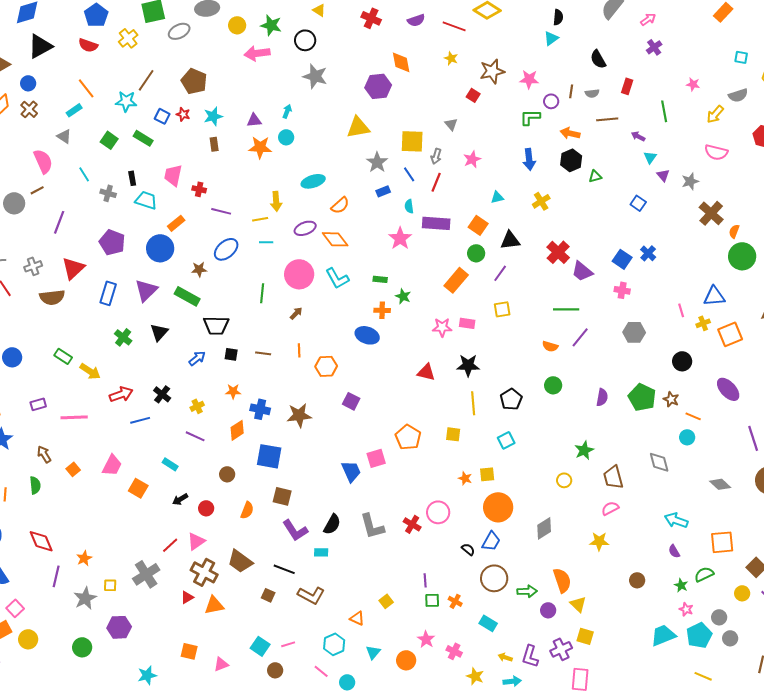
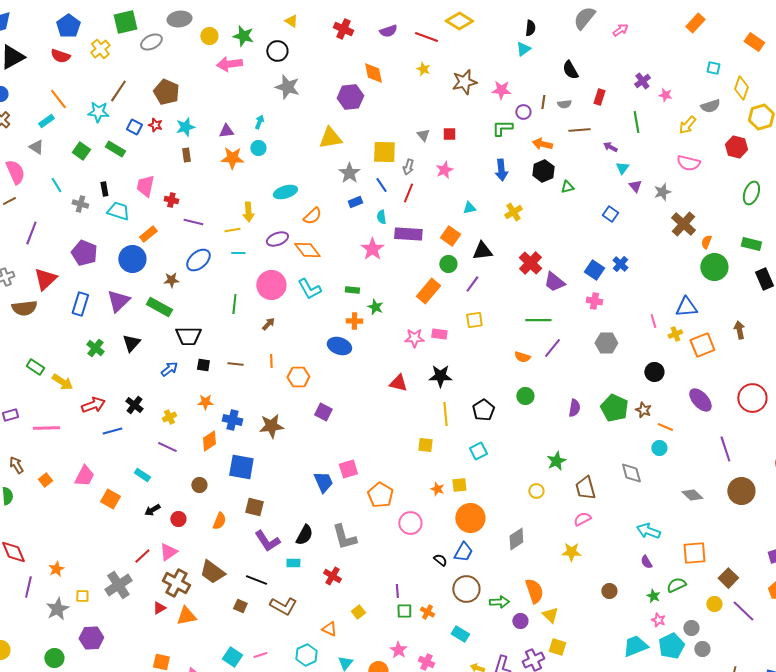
purple cross: (654, 47) -> (642, 81), moved
red square: (473, 95) -> (449, 134), moved, turned -32
orange pentagon: (408, 437) -> (380, 495), moved
red cross: (412, 524) -> (332, 576), moved

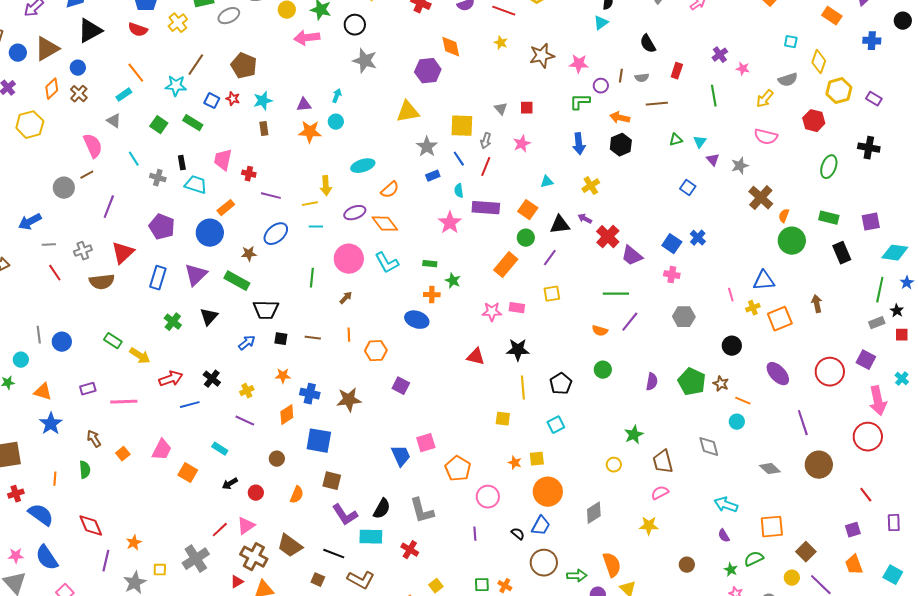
purple arrow: (610, 147) -> (585, 219), moved
green triangle: (567, 187) -> (676, 140), moved
cyan rectangle: (293, 563) -> (371, 537), size x1.6
purple line: (397, 591) -> (475, 534), moved

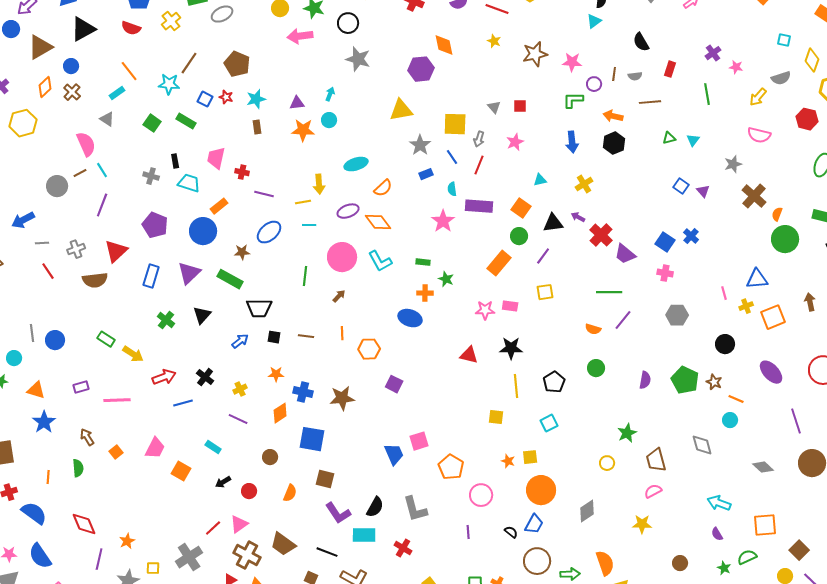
blue circle: (18, 53) -> (11, 29), moved
cyan line: (134, 159) -> (102, 170), moved
purple triangle: (713, 160) -> (703, 191), moved

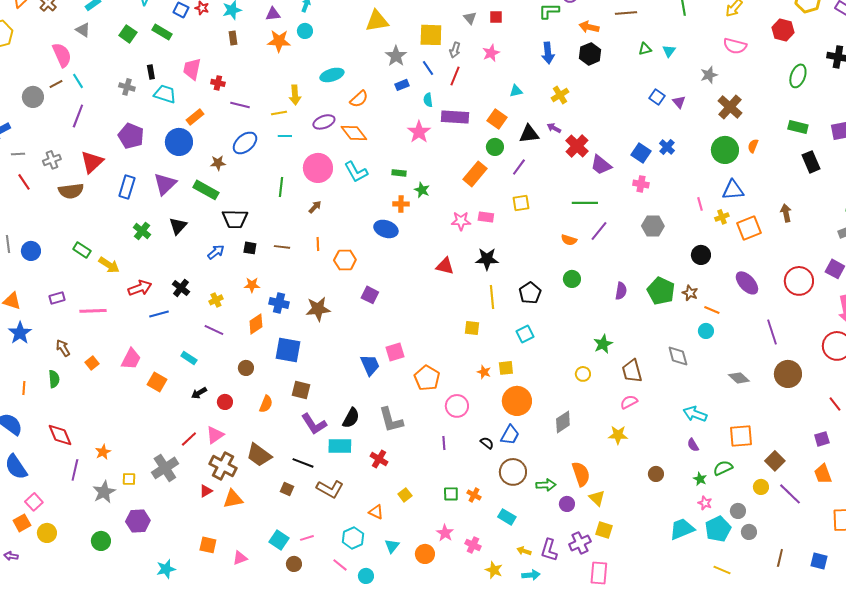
orange semicircle: (777, 214) -> (753, 146), moved
green circle: (785, 239) -> (725, 150), moved

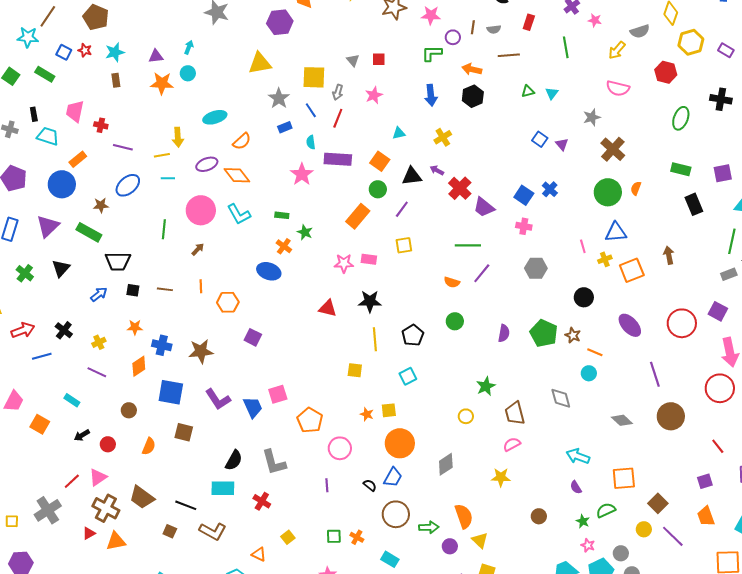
orange cross: (401, 204) -> (284, 246), turned 35
purple L-shape: (314, 424) -> (218, 399), moved

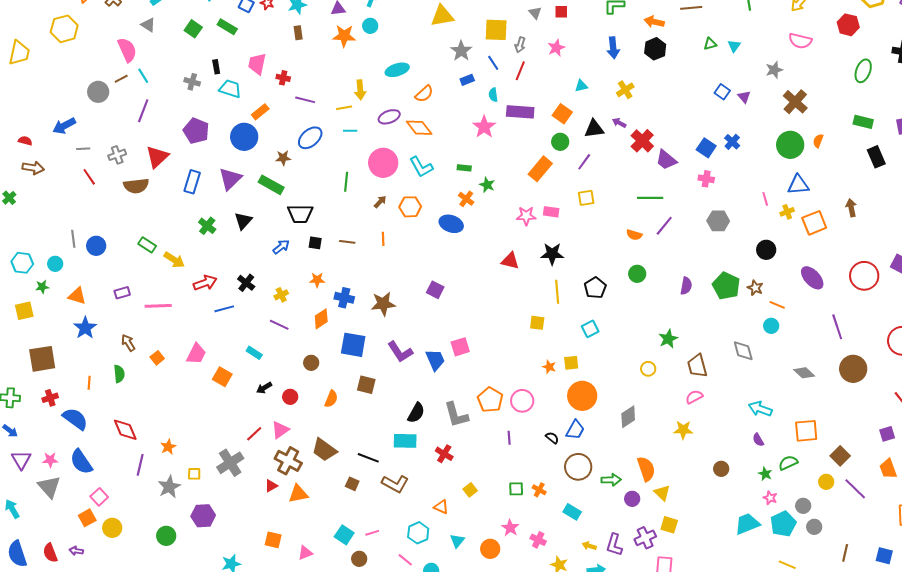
orange hexagon: (228, 302) -> (410, 207), moved
orange pentagon: (310, 420) -> (490, 400), moved

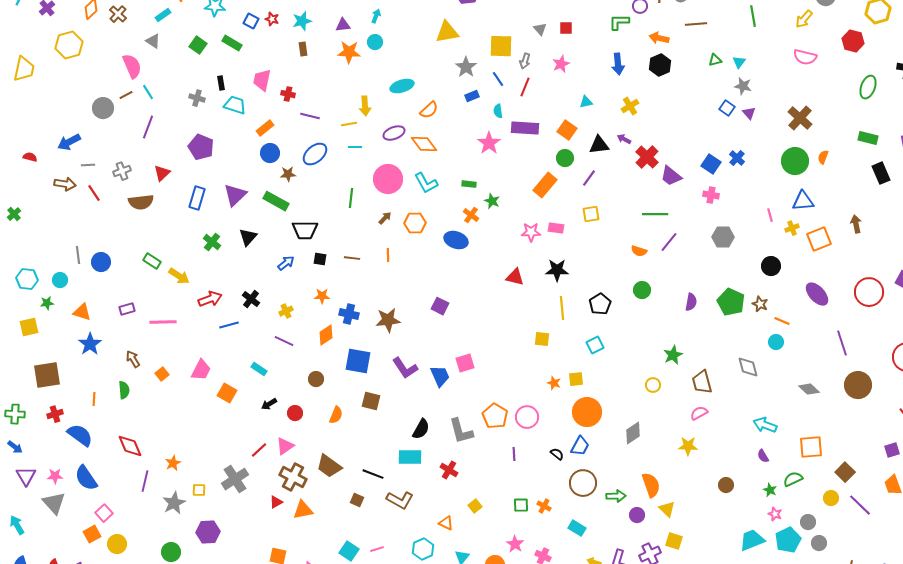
gray star: (774, 70) -> (743, 86), moved, turned 30
blue circle: (244, 137) -> (270, 153), moved, size x0.7
red triangle: (157, 157) -> (162, 173), size x0.7
brown arrow: (33, 168) -> (65, 184), moved

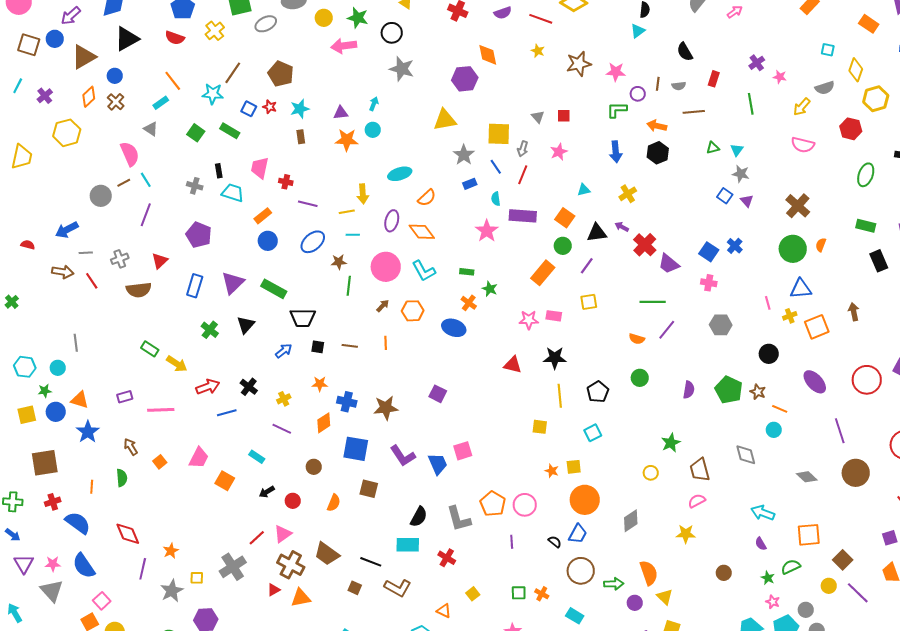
purple ellipse: (394, 133) -> (392, 221), turned -55
brown star: (288, 174) -> (339, 262), moved
blue circle: (101, 262) -> (56, 412), moved

